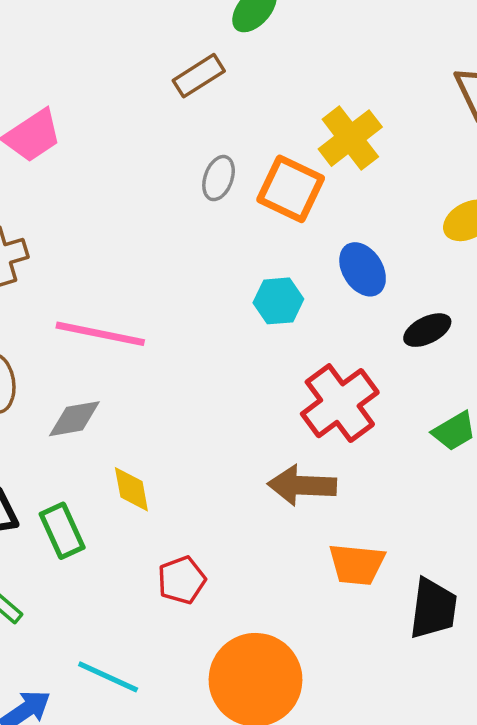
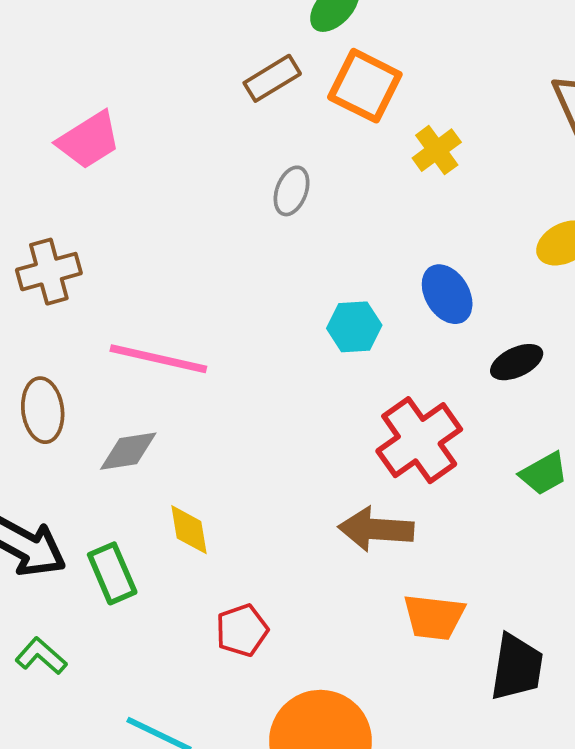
yellow cross: (350, 138) -> (437, 150), size x0.7
orange square: (291, 189) -> (365, 86), moved

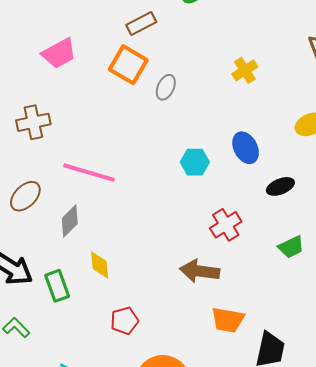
brown rectangle: (272, 78) -> (141, 24), moved
orange square: (365, 86) -> (128, 65), moved
brown ellipse: (43, 410) -> (25, 196), turned 48
red cross: (419, 440) -> (226, 225), size x0.7
gray diamond: (128, 451) -> (70, 221), turned -40

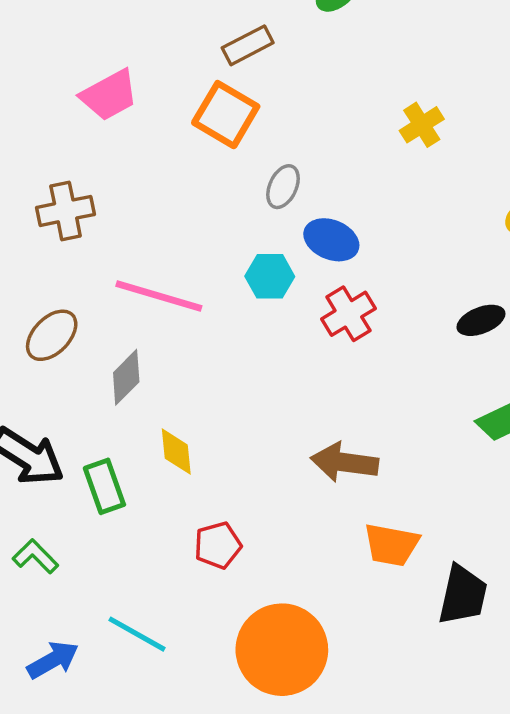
gray ellipse: (166, 87) -> (283, 187), moved
blue ellipse: (246, 148) -> (331, 240), moved, turned -40
cyan hexagon: (195, 162) -> (270, 276), moved
red cross: (226, 225) -> (348, 314), moved

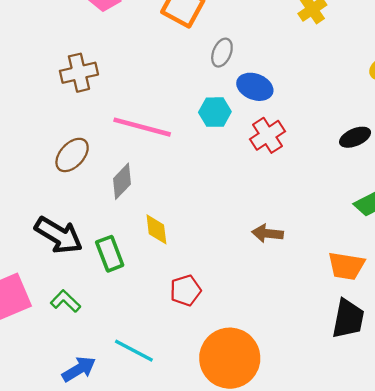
brown arrow: (344, 462) -> (268, 233), size x0.7
orange trapezoid: (391, 545) -> (346, 266), moved

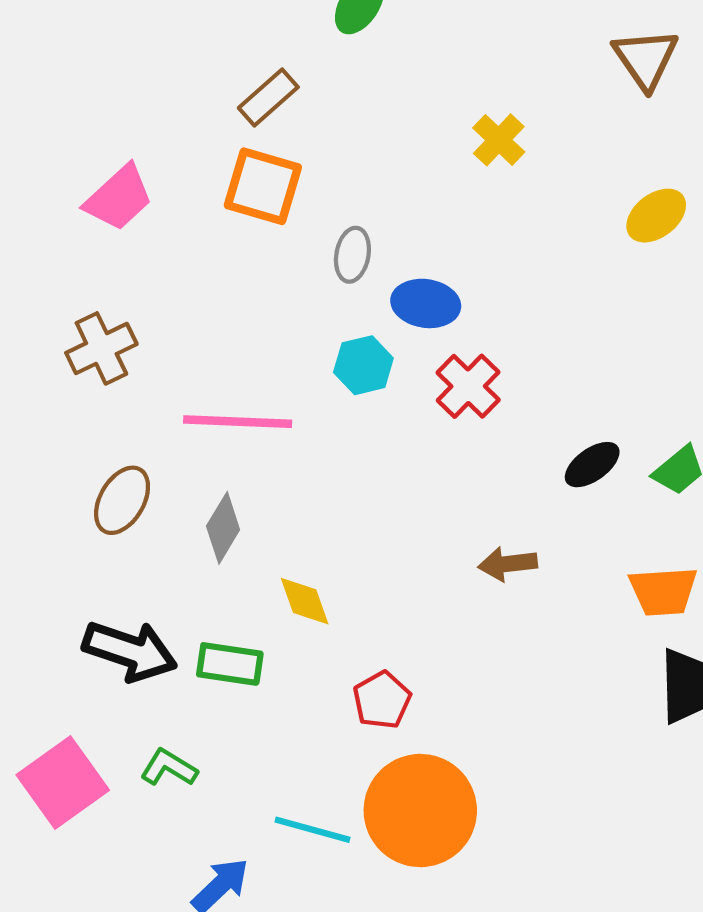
black ellipse: (355, 137) -> (592, 465), moved
green rectangle: (110, 254) -> (230, 664), turned -48
orange circle: (230, 358) -> (420, 811), moved

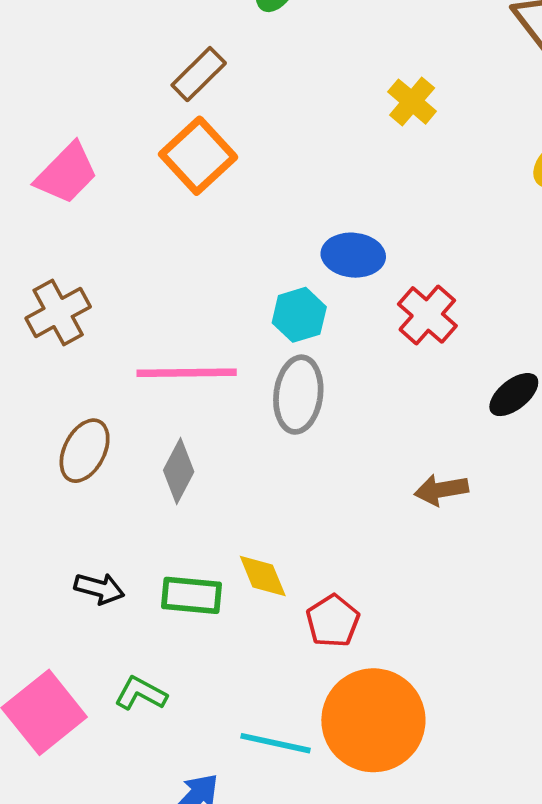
orange square: (263, 186) -> (198, 156), turned 34
gray ellipse: (352, 255) -> (298, 395), moved, size x1.5
red cross: (468, 386) -> (427, 315), moved
yellow diamond: (305, 601) -> (263, 576), moved
black arrow: (130, 651) -> (99, 588), size x0.6

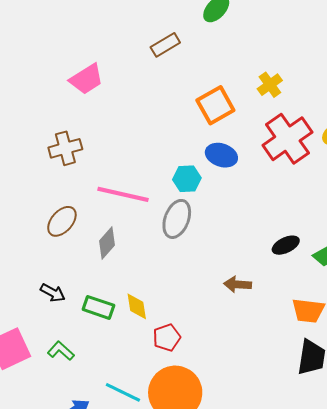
orange square: (198, 156) -> (215, 105), moved
red cross: (427, 315) -> (287, 139), moved, size x1.6

